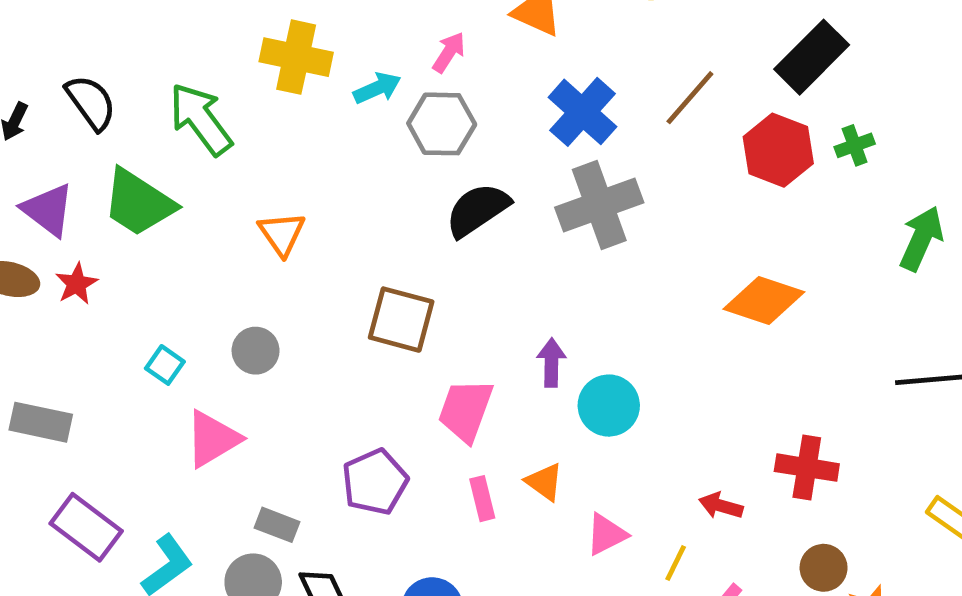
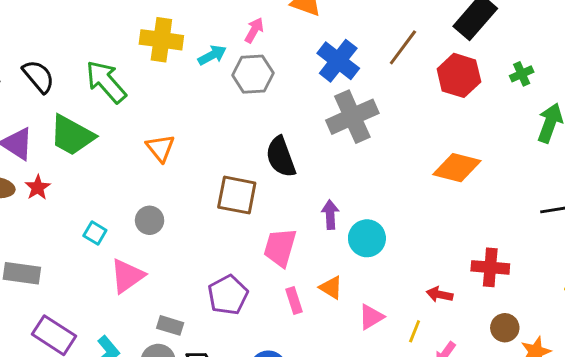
green cross: (855, 145) -> (522, 74), moved
black semicircle: (477, 210) -> (281, 157), moved, turned -72

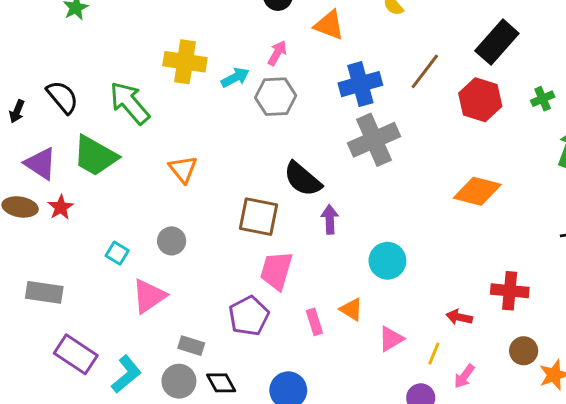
blue cross: (338, 61) -> (360, 84), turned 36
black semicircle: (281, 157) -> (303, 179), turned -30
purple arrow: (330, 215) -> (330, 219), moved
pink trapezoid: (280, 247) -> (276, 271), moved

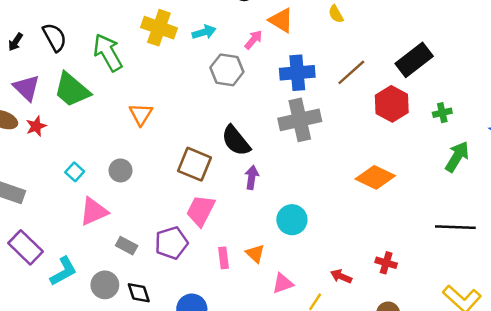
pink arrow: (277, 53) -> (253, 40), moved
cyan arrow: (235, 77) -> (204, 32), moved
red cross: (510, 291) -> (386, 263), size x0.7
gray rectangle: (191, 346) -> (127, 246), moved

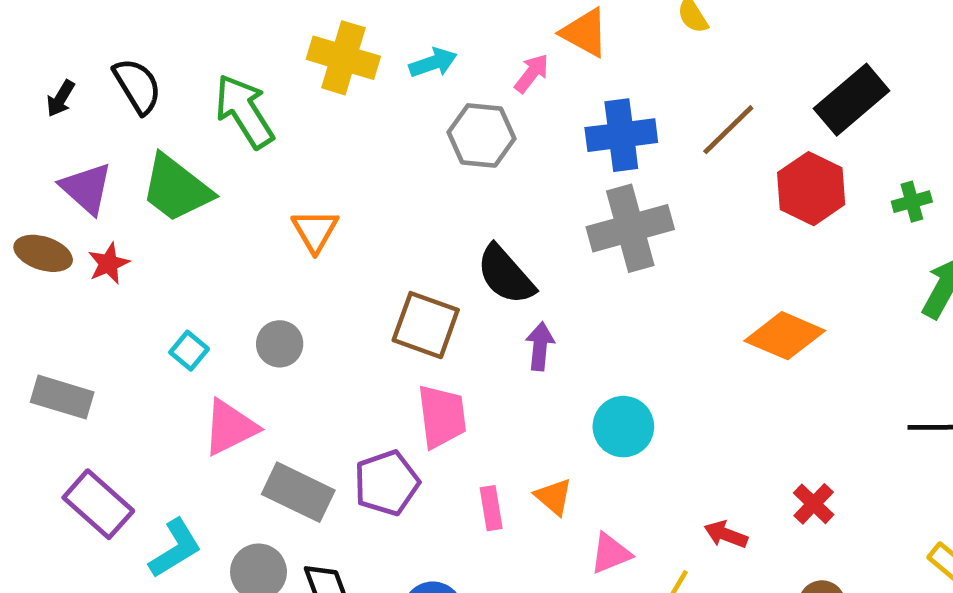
pink trapezoid: (201, 211) -> (442, 416), turned 148
gray rectangle: (127, 246) -> (298, 492), size x1.6
red cross: (386, 263) -> (814, 504), turned 30

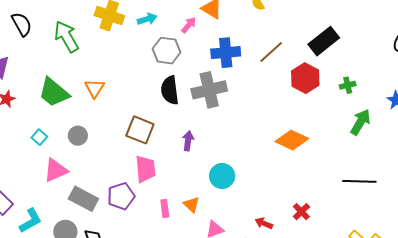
green trapezoid: (176, 189) -> (54, 92), moved
gray cross: (630, 228) -> (209, 90), moved
black semicircle: (506, 275) -> (170, 90), moved, turned 32

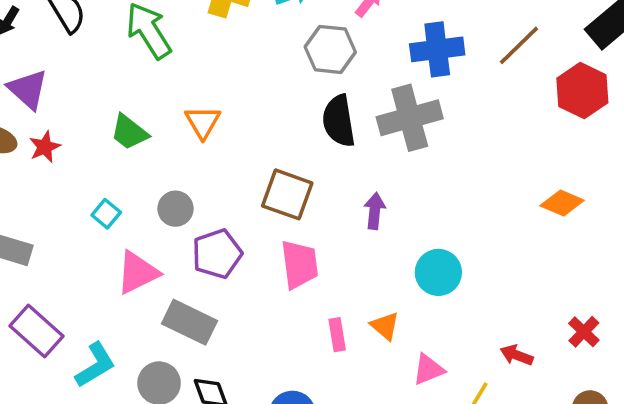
green trapezoid: (54, 92) -> (129, 132), size x0.7
orange diamond: (292, 140) -> (562, 203), size x0.7
purple pentagon: (121, 196) -> (217, 254), moved

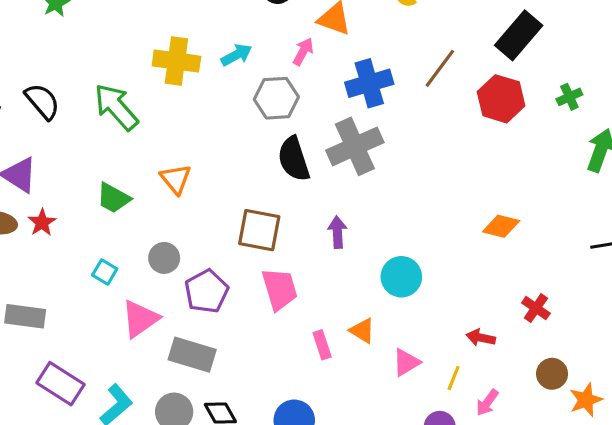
orange diamond: (562, 203) -> (501, 226), moved

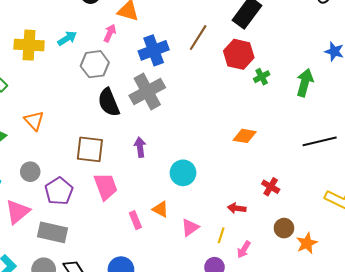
green cross: (569, 97) -> (262, 77), moved

